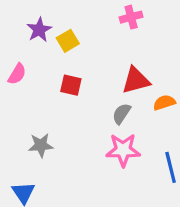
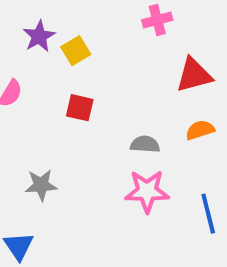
red triangle: (136, 80) -> (194, 75), moved
gray semicircle: (122, 114) -> (145, 144), turned 60

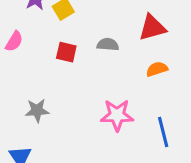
gray semicircle: (145, 144) -> (108, 44), moved

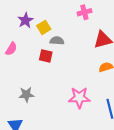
gray semicircle: (108, 44) -> (57, 41), moved

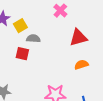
pink cross: (84, 12) -> (60, 11), turned -32

